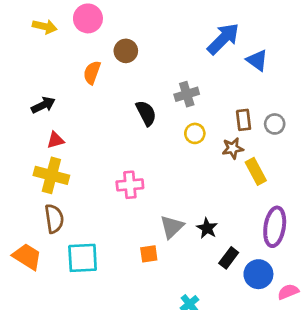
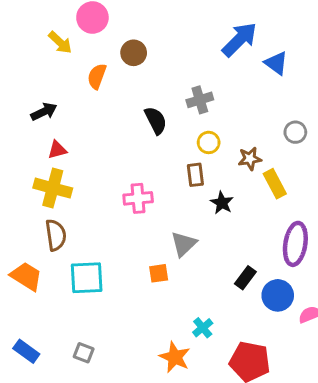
yellow arrow: (45, 27) -> (60, 42), moved, turned 30
brown rectangle: (244, 120) -> (195, 175), moved
black star: (207, 228) -> (222, 203), moved

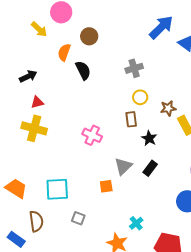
black semicircle: (156, 120) -> (83, 70), moved
pink cross: (138, 198) -> (92, 135), turned 30
brown semicircle: (56, 235) -> (36, 221), moved
black rectangle: (245, 278) -> (150, 168), moved
gray square: (84, 353) -> (78, 218), moved

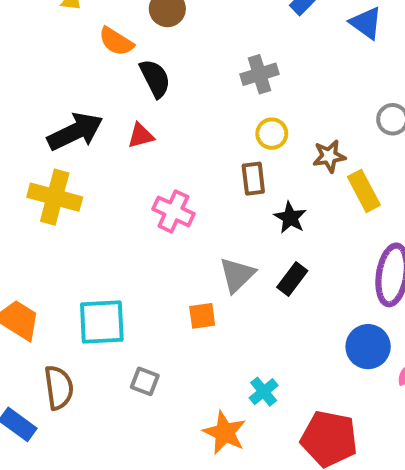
orange semicircle: (64, 52) -> (116, 41), turned -78
black arrow: (28, 76) -> (75, 132), moved, size x1.5
red triangle: (37, 102) -> (141, 136), moved

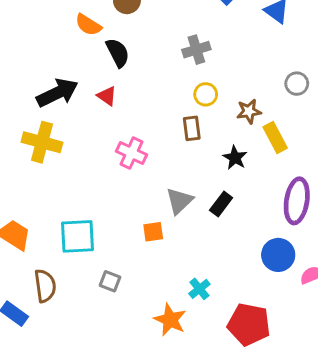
red triangle: (141, 136) -> (107, 96), turned 50
black star: (290, 218) -> (235, 158), moved

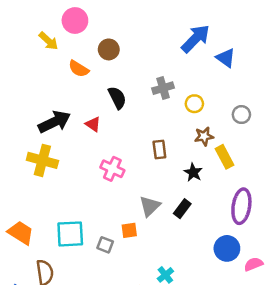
black semicircle: (118, 53) -> (117, 98), moved
yellow circle: (206, 94) -> (194, 104), moved
gray square: (110, 281) -> (105, 245), moved

